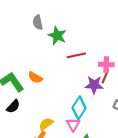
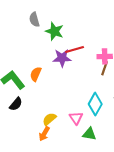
orange semicircle: (35, 77) -> (36, 74), turned 88
purple star: (94, 85) -> (62, 58), moved
cyan diamond: (79, 108) -> (95, 104), moved

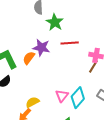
purple star: (62, 58) -> (41, 48), moved
pink triangle: (76, 118) -> (62, 96), moved

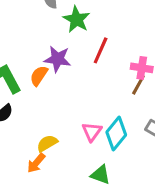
red line: (70, 43) -> (101, 50), turned -60

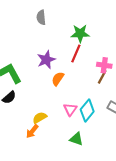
green star: (76, 19) -> (80, 33), moved, turned -30
purple star: (58, 59) -> (46, 60), turned -30
orange semicircle: (39, 76) -> (58, 79), moved

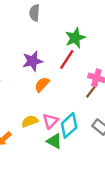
green star: (80, 33) -> (75, 38), turned -30
yellow semicircle: (40, 118) -> (30, 121), moved
green triangle: (76, 139) -> (54, 141), moved

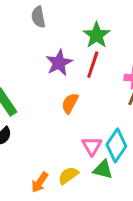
purple star: (32, 61) -> (59, 63), moved
yellow semicircle: (30, 121) -> (68, 175), moved

